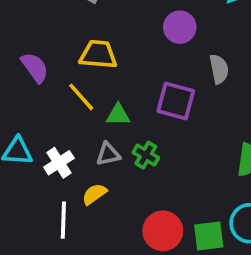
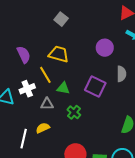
gray triangle: (108, 154) -> (47, 104), moved
white cross: (59, 163) -> (27, 89), moved

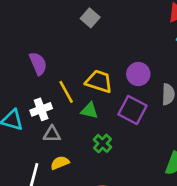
purple circle: (105, 48) -> (138, 74), moved
yellow trapezoid: (59, 54) -> (99, 81), moved
gray triangle: (47, 104) -> (52, 134), moved

